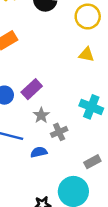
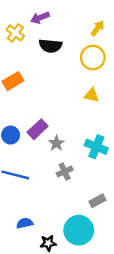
gray star: (41, 115) -> (56, 143), moved
blue semicircle: (39, 152) -> (25, 223), moved

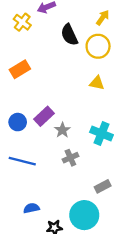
black semicircle: (51, 46) -> (69, 35), moved, turned 60

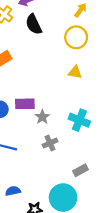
black semicircle: (69, 35) -> (34, 24), moved
purple rectangle: (44, 116) -> (25, 104), turned 42

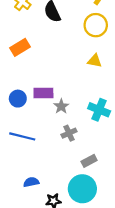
gray rectangle: (80, 170) -> (89, 161), moved

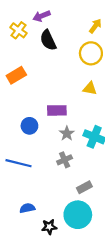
purple rectangle: (43, 93) -> (57, 110), moved
blue circle: (18, 99) -> (29, 126), moved
gray star: (61, 106) -> (67, 133), moved

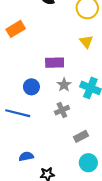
yellow triangle: (90, 88) -> (86, 42), turned 40
blue circle: (29, 126) -> (31, 87), moved
cyan circle: (78, 215) -> (88, 163), moved, size x0.7

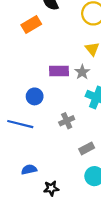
orange rectangle: (16, 29) -> (31, 24), moved
gray star: (64, 85) -> (82, 72), moved

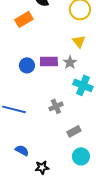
blue circle: (35, 96) -> (27, 65), moved
blue semicircle: (29, 169) -> (22, 150), turned 40

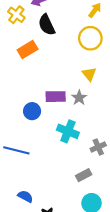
blue circle: (27, 65) -> (32, 111), moved
cyan cross: (83, 85) -> (68, 131), moved
gray cross: (56, 106) -> (98, 147), moved

